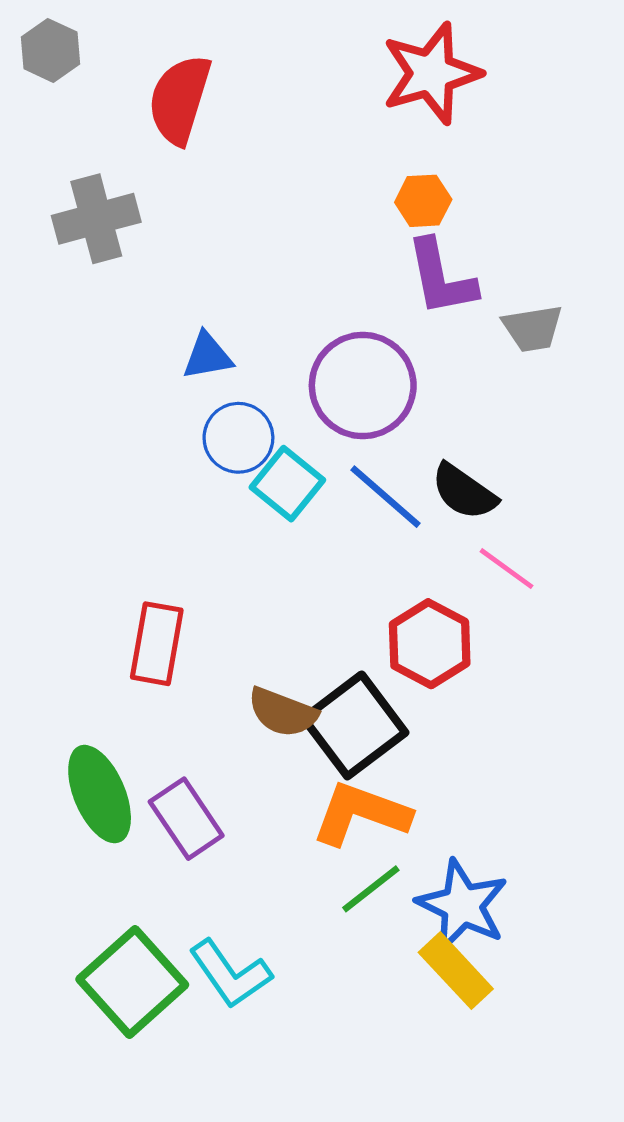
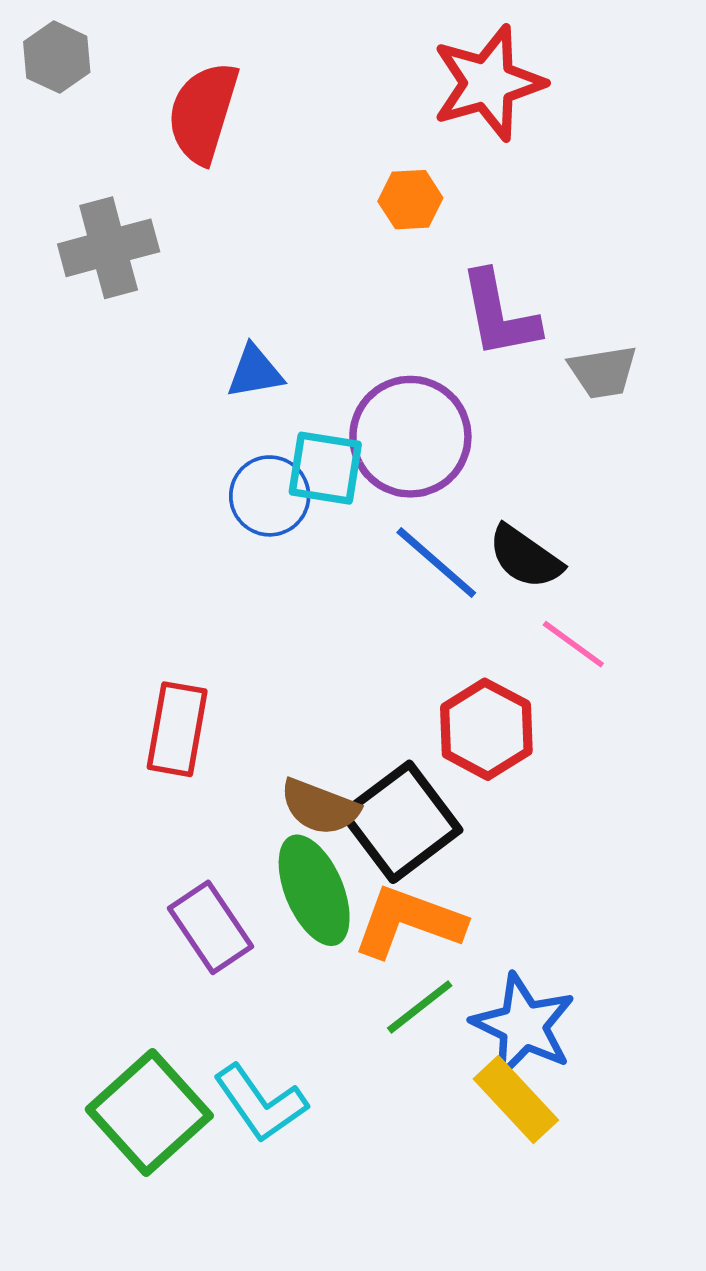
orange hexagon: (423, 201) -> (410, 200), moved
blue triangle: (207, 356) -> (255, 372), moved
cyan square: (287, 484) -> (325, 468), moved, turned -30
green ellipse: (100, 794) -> (314, 890), moved

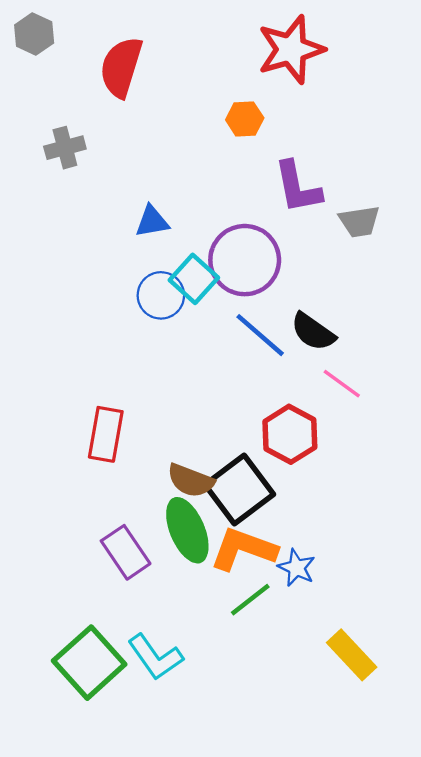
gray cross: (109, 248) -> (65, 148), size x0.7
cyan square: (325, 468) -> (194, 279), turned 33
blue star: (523, 1025) -> (297, 568), moved, size x0.6
yellow rectangle: (516, 1100) -> (352, 655), moved

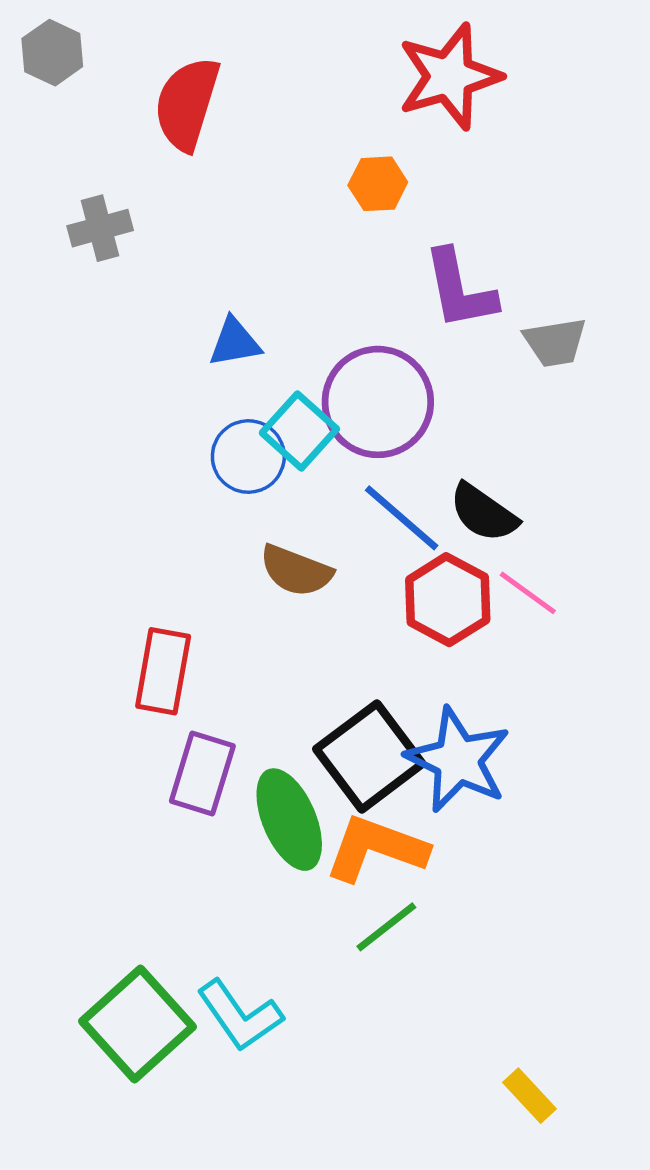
red hexagon: (290, 434) -> (448, 600), moved
brown semicircle: (191, 481) -> (296, 571), moved
purple rectangle: (126, 552) -> (202, 774), moved, turned 51
blue star: (297, 568) -> (458, 760), moved, size x1.8
yellow rectangle: (352, 655) -> (530, 1096), moved, size x0.7

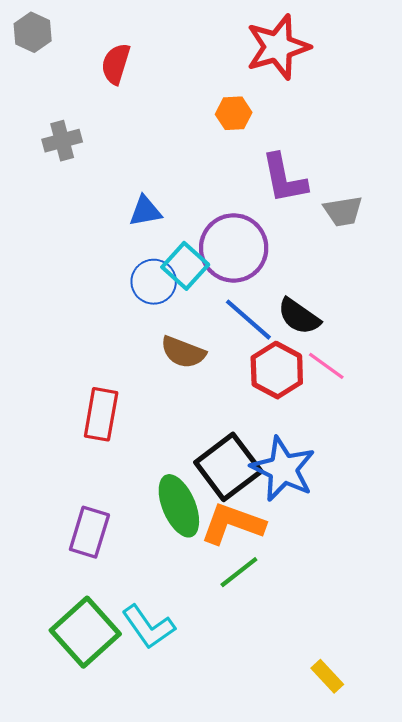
red semicircle: (187, 104) -> (116, 64), size x0.7
purple rectangle: (202, 774) -> (89, 532), moved

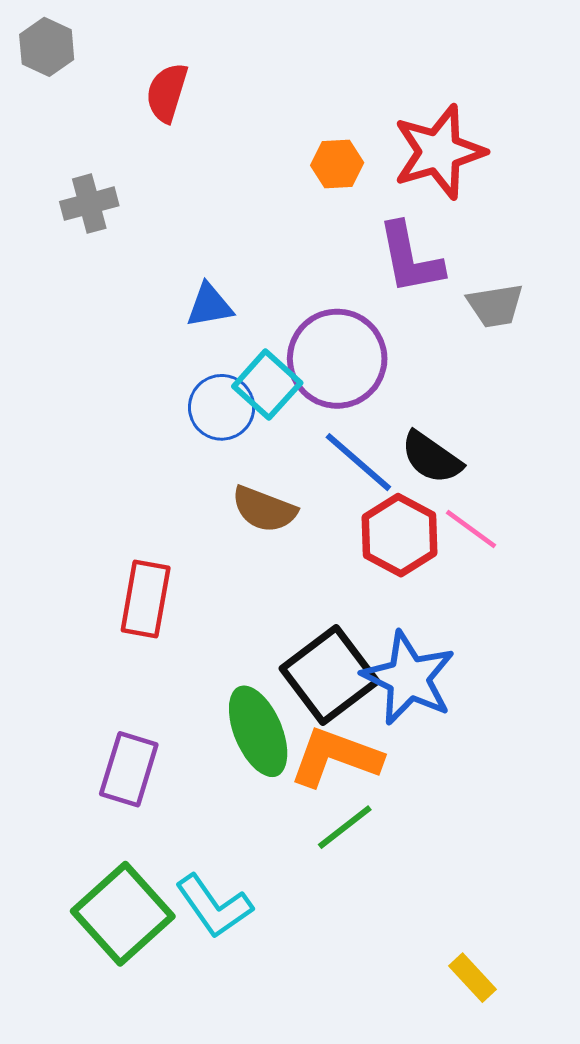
red star: (278, 47) -> (439, 152), moved

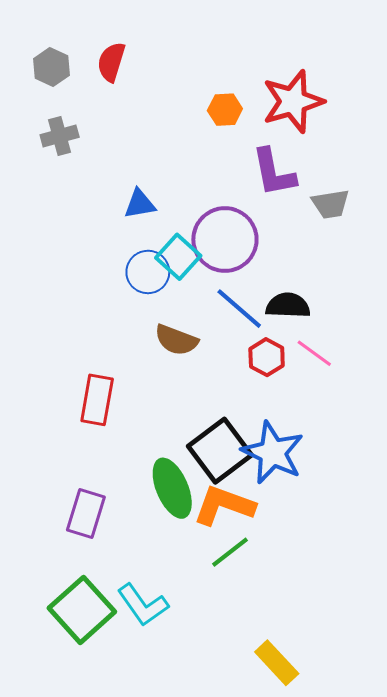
gray hexagon: (47, 47) -> (51, 67), moved
black semicircle: (431, 458) -> (288, 305), turned 147
red hexagon: (399, 535) -> (267, 357), size x0.7
yellow rectangle: (472, 978) -> (277, 663), moved, size x1.4

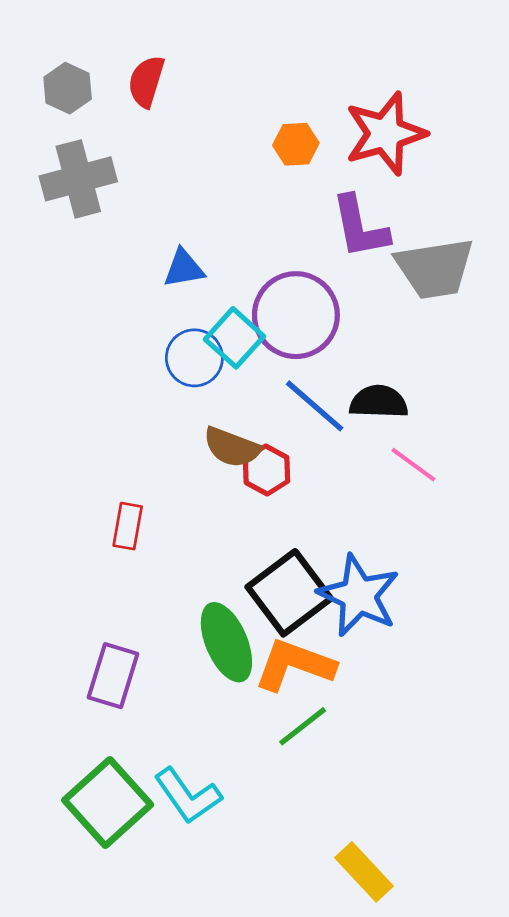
gray cross: (60, 136) -> (78, 179), size x1.5
gray trapezoid: (331, 204) -> (435, 268), size x1.6
red hexagon: (267, 357) -> (267, 470), moved
red rectangle: (97, 400) -> (128, 526), size x0.7

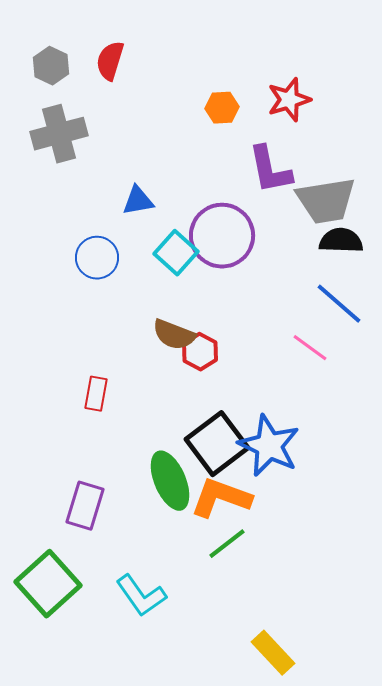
red star: (385, 134) -> (289, 100), size x0.7
blue circle: (194, 358) -> (97, 258), moved
black semicircle: (379, 402) -> (341, 241), moved
blue line: (315, 406) -> (339, 304), moved
green square: (108, 802) -> (48, 584), moved

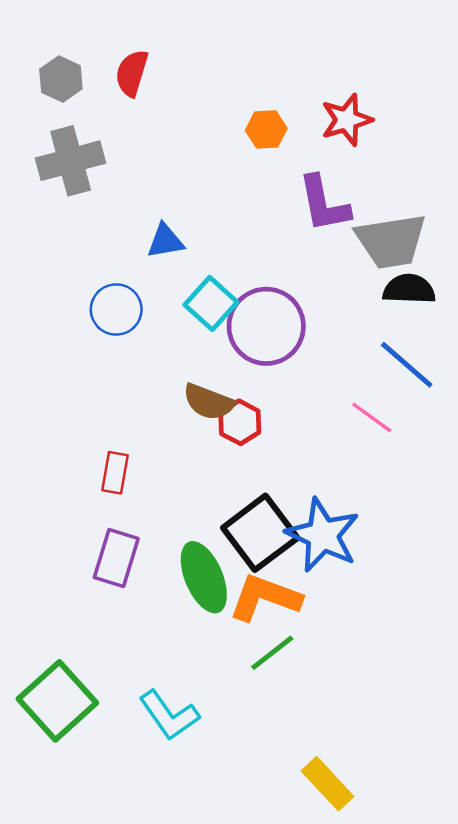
purple circle: (222, 236) -> (266, 326), moved
purple rectangle: (85, 506) -> (116, 558), moved

